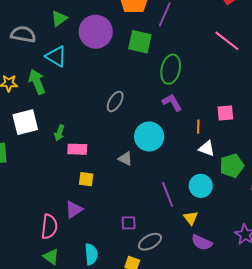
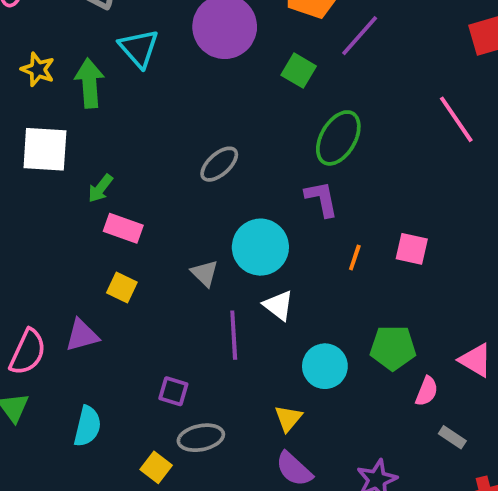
green square: (140, 42) -> (299, 71), size x0.7
white triangle: (207, 148) -> (278, 305), moved
purple line: (168, 194) -> (234, 335), moved

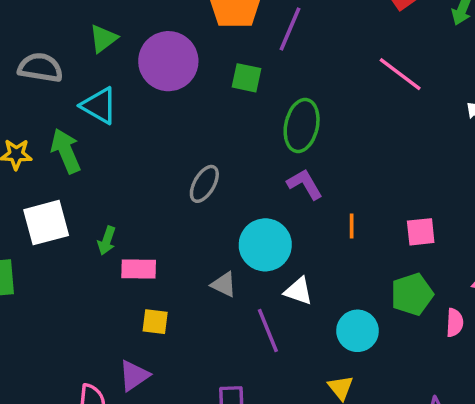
pink square: (412, 249) -> (421, 232), moved

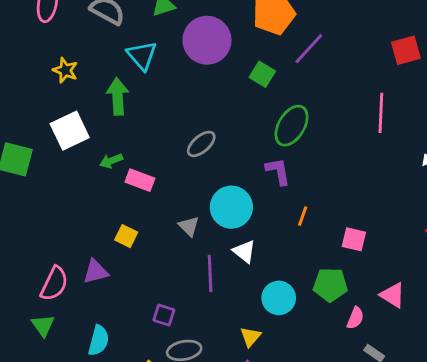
pink line: (400, 74) -> (381, 113), turned 36
green arrow: (66, 151) -> (118, 97), moved
white square: (46, 223) -> (70, 131), turned -30
green arrow: (107, 241) -> (111, 161), turned 30
pink rectangle: (139, 269) -> (140, 180), moved

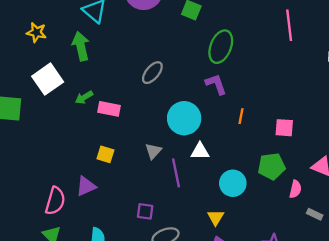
gray triangle: (189, 226) -> (153, 151), moved, turned 36
white triangle: (244, 251) -> (200, 151), turned -30

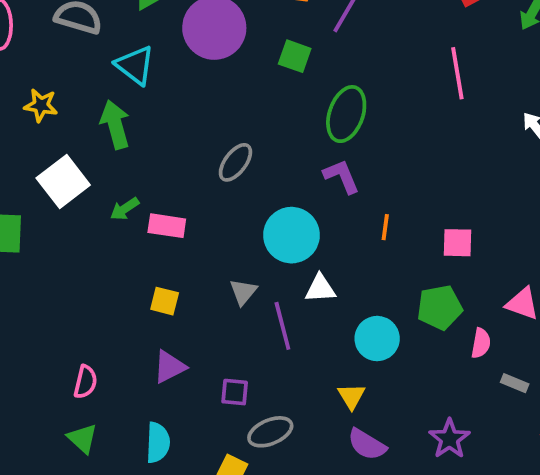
purple triangle: (86, 186) -> (169, 367), moved
pink semicircle: (55, 201) -> (85, 382), size x0.7

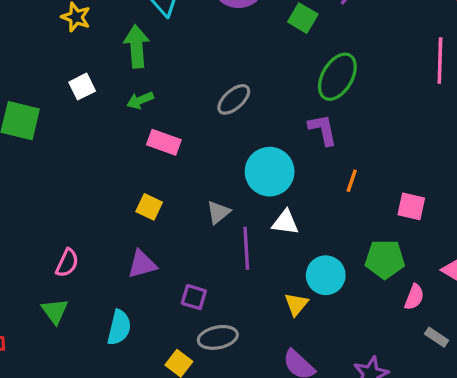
white square: (63, 181) -> (82, 87), size x0.6
green arrow: (125, 209) -> (140, 100), moved
yellow triangle: (352, 396) -> (296, 304), moved

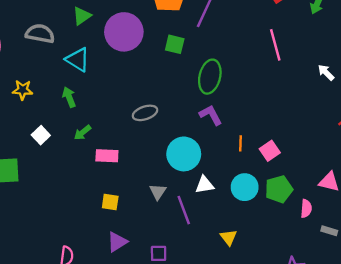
green arrow: (137, 46) -> (69, 97), size x0.7
gray ellipse: (234, 99) -> (145, 113), turned 40
pink square: (411, 206) -> (270, 151), moved, turned -30
cyan circle: (326, 275) -> (245, 187), moved

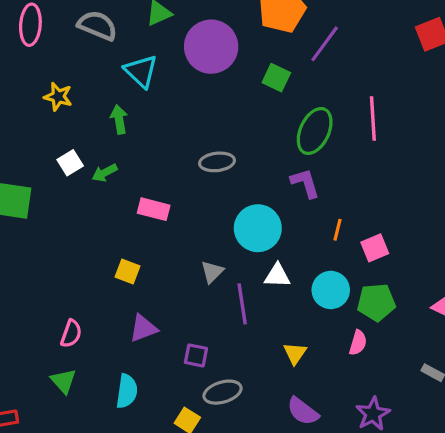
pink line: (275, 45) -> (373, 119), moved
green arrow: (82, 133) -> (105, 173), moved
yellow square: (110, 202) -> (128, 272), moved
pink semicircle: (306, 209) -> (358, 343), moved

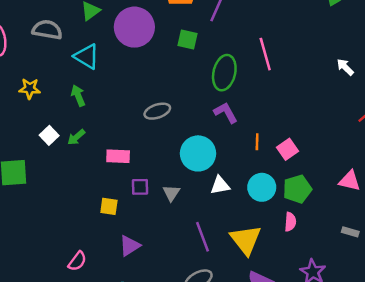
purple line: (242, 304) -> (203, 237), moved
pink semicircle: (71, 334) -> (77, 261), turned 30
yellow triangle: (295, 353) -> (246, 240), size x1.8
purple square: (196, 355) -> (140, 187), moved

